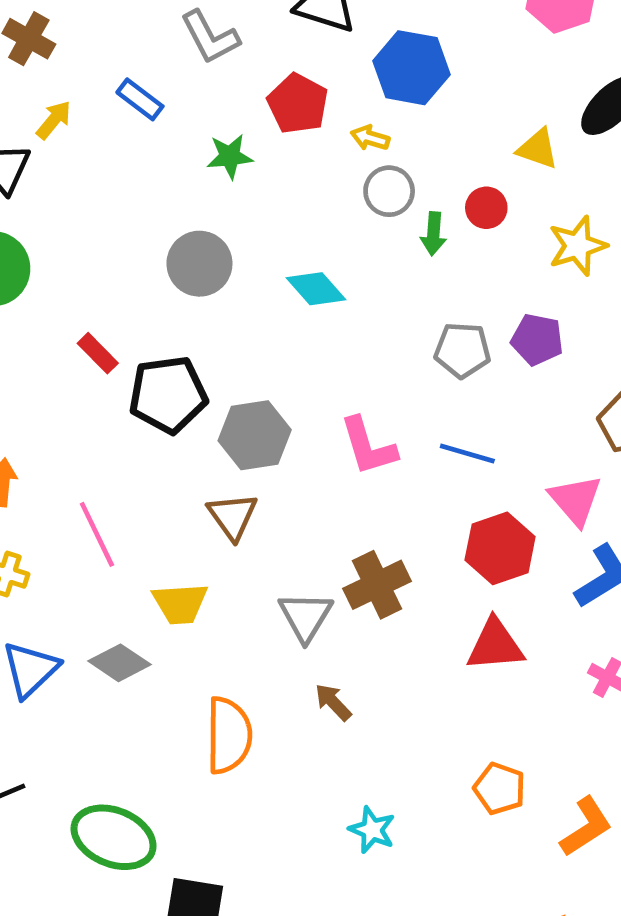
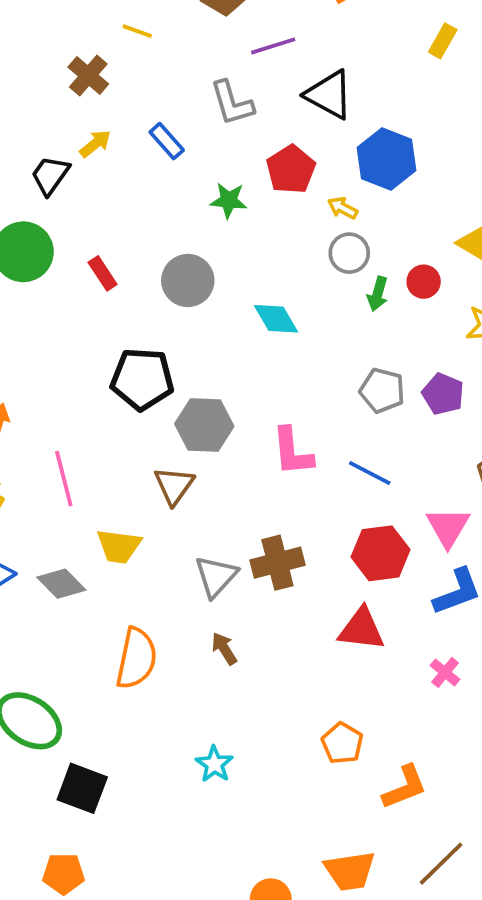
red rectangle: (98, 353) -> (103, 273), moved
cyan star: (372, 830) -> (214, 764), moved

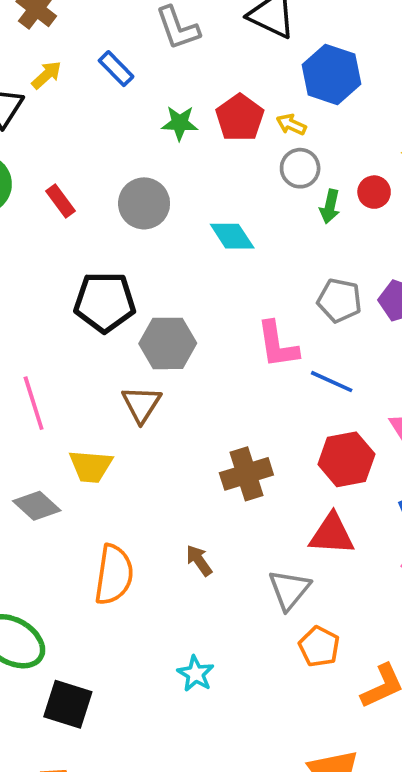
red pentagon: (291, 169) -> (240, 118), moved
pink L-shape: (292, 452) -> (277, 345), moved
gray triangle: (216, 576) -> (289, 590), moved

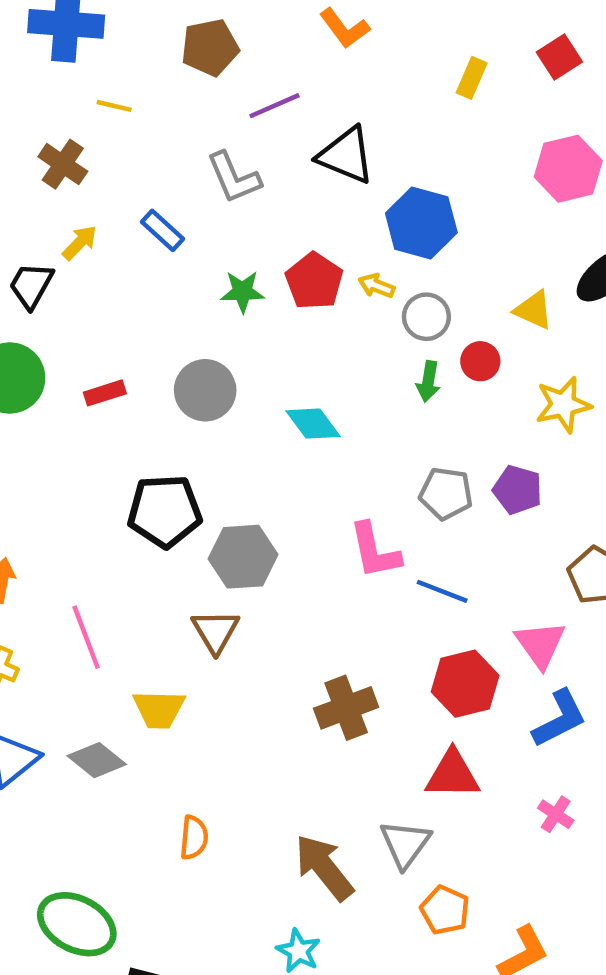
gray circle: (300, 168) -> (426, 317), moved
red rectangle: (61, 201) -> (105, 393), turned -68
brown arrow: (199, 561) -> (324, 867), moved, size x1.8
orange semicircle: (114, 575) -> (194, 838), size x0.6

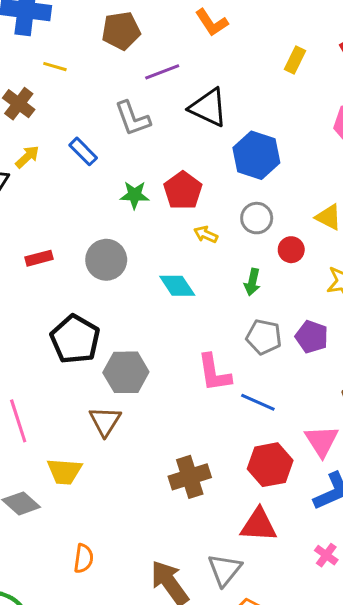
yellow arrow: (376, 286) -> (206, 234), moved
green arrow: (428, 381) -> (252, 282), moved
black pentagon: (165, 511) -> (75, 339), turned 30

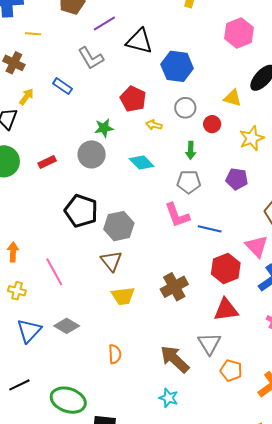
green star: (135, 195) -> (104, 128), moved
gray pentagon: (264, 337) -> (189, 182), moved
yellow trapezoid: (65, 471) -> (123, 296), moved

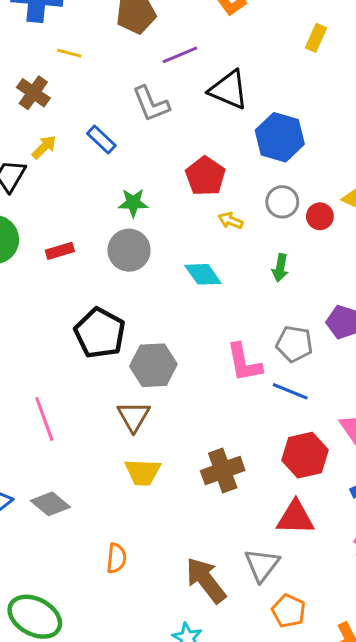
red circle: (212, 124) -> (320, 216), moved
green star: (104, 128) -> (133, 203), moved
gray pentagon: (189, 182) -> (294, 344), moved

